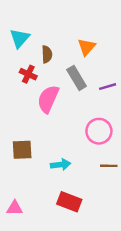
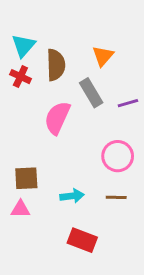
brown semicircle: (47, 54) -> (56, 65), size x1.5
red cross: (28, 74) -> (20, 77), moved
brown line: (109, 166) -> (116, 197), moved
pink triangle: (15, 208) -> (20, 209), moved

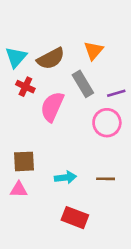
cyan triangle: (23, 46) -> (16, 57), moved
brown semicircle: (56, 65) -> (51, 59), turned 64
red cross: (20, 77) -> (25, 87), moved
pink circle: (118, 156) -> (107, 123), moved

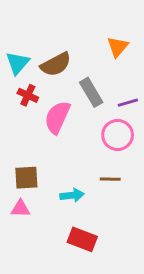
orange triangle: (94, 51) -> (118, 47), moved
brown line: (106, 179) -> (110, 179), moved

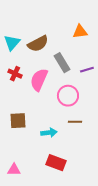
orange triangle: (118, 47) -> (80, 32), turned 42
red cross: (28, 95) -> (15, 74), moved
pink circle: (118, 135) -> (68, 96), moved
pink triangle: (21, 209) -> (14, 170), moved

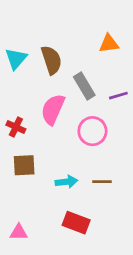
brown semicircle: (38, 44) -> (51, 60), turned -80
red cross: (15, 74) -> (16, 127), moved
brown line: (75, 122) -> (102, 182), moved

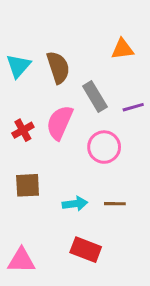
red cross: (16, 127) -> (23, 130), moved, turned 36
pink triangle: (19, 232) -> (21, 260), size x1.4

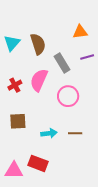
purple line: (133, 107) -> (87, 57), moved
red rectangle: (86, 250) -> (38, 163), moved

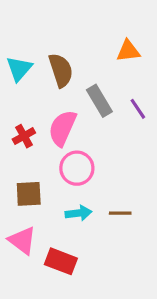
purple line: (87, 57) -> (138, 109), moved, turned 72
pink circle: (68, 96) -> (77, 168), moved
pink triangle: (14, 170) -> (22, 240), moved, turned 36

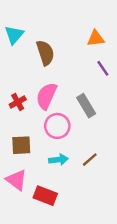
cyan triangle: (19, 69) -> (14, 35), moved
gray rectangle: (99, 101) -> (86, 106), moved
purple line: (138, 109) -> (103, 68), moved
brown line: (120, 213) -> (90, 160), turned -42

